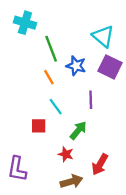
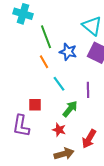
purple line: (91, 100) -> (88, 90), moved
cyan line: (56, 107) -> (59, 84), moved
purple L-shape: (17, 169) -> (21, 126), moved

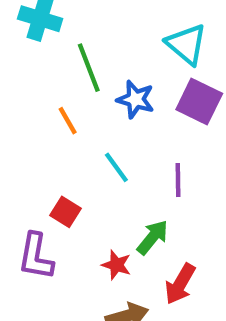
orange line: (44, 62) -> (68, 121), moved
red square: (35, 105) -> (65, 212), turned 32
green arrow: (70, 109) -> (152, 237), moved

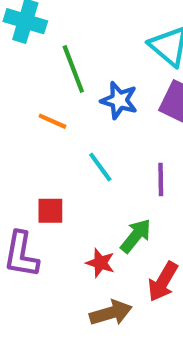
orange line: (68, 121) -> (52, 121), turned -36
red square: (65, 212) -> (50, 211), turned -32

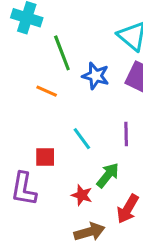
cyan line: (100, 167) -> (82, 139), moved

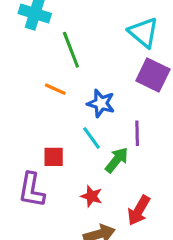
blue star: (96, 76) -> (101, 103), moved
green arrow: (108, 175) -> (117, 160), moved

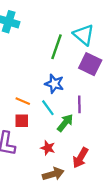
green line: (71, 50) -> (56, 47), moved, turned 40
orange line: (55, 89) -> (23, 101), moved

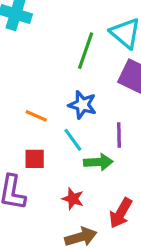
orange line: (23, 101) -> (36, 116), moved
green arrow: (65, 123) -> (98, 162), turned 48

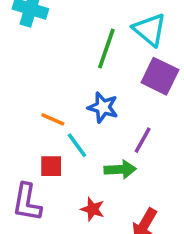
purple line: (119, 135) -> (143, 140), turned 30
cyan line: (73, 140) -> (77, 145), moved

